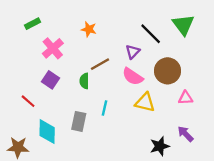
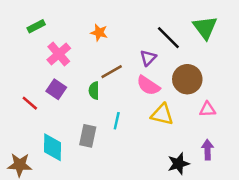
red line: (28, 101) -> (30, 103), moved
purple arrow: (185, 134) -> (207, 150), turned 42

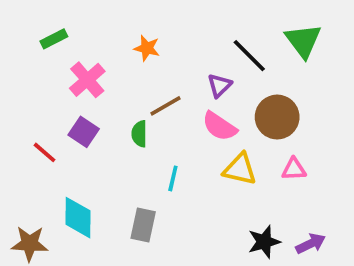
pink triangle: (207, 109) -> (294, 169), moved
gray rectangle: (88, 136) -> (143, 225), moved
purple arrow: (207, 150) -> (311, 244), moved, turned 66

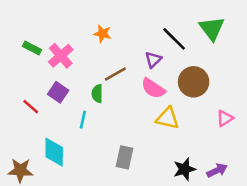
green rectangle: (54, 39) -> (32, 48), moved, turned 54
pink triangle: (294, 169) -> (225, 118), moved, turned -30
cyan line: (173, 178) -> (83, 120), moved
gray rectangle: (143, 225) -> (125, 157), moved

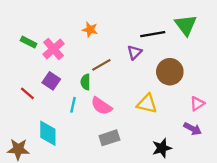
black line: (174, 39) -> (153, 34), turned -55
pink semicircle: (153, 88) -> (101, 106), moved
gray rectangle: (125, 157) -> (109, 138), turned 60
purple arrow: (217, 170) -> (193, 129), moved, turned 54

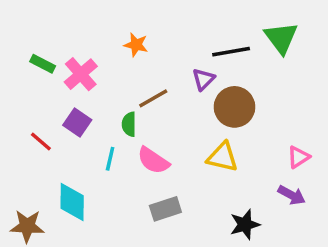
brown circle: (170, 72) -> (235, 107), moved

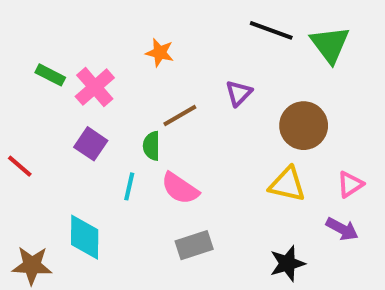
black line: (231, 52) -> (271, 30), moved, turned 30
brown circle: (235, 107) -> (304, 126), moved
red line: (41, 142) -> (20, 166), moved
yellow triangle: (222, 157) -> (287, 184), moved

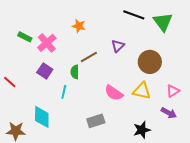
pink semicircle: (180, 188) -> (114, 93), moved

